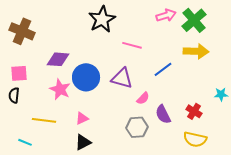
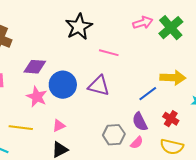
yellow arrow: (196, 51) -> (173, 78), moved
blue line: (163, 69) -> (148, 94), moved
pink semicircle: (143, 98) -> (137, 143), moved

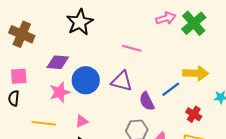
black star: (79, 27) -> (80, 22), moved
pink star: (37, 97) -> (60, 92), turned 30
purple semicircle: (140, 122) -> (147, 101), moved

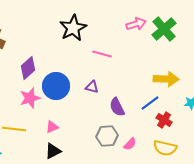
black star: (80, 22) -> (73, 28), moved
purple diamond: (58, 62) -> (28, 68), turned -45
purple triangle: (122, 81) -> (92, 87), size x0.6
blue line: (171, 89) -> (150, 103), moved

